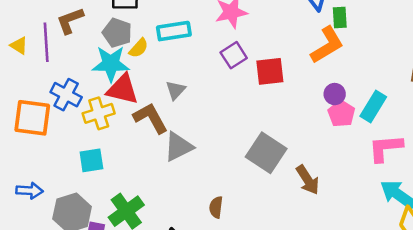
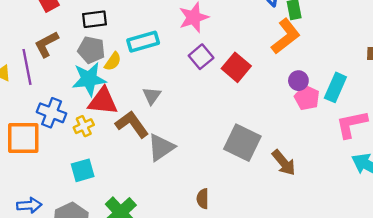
red square: (270, 71) -> (236, 67), turned -36
yellow cross: (99, 113) -> (84, 126), size x0.7

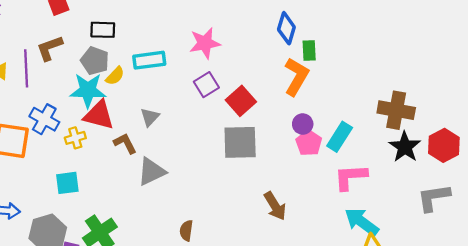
orange L-shape: (286, 36) -> (296, 77), turned -30
brown L-shape: (132, 124) -> (125, 143), size x0.7
gray square: (242, 143) -> (240, 142), moved, turned -36

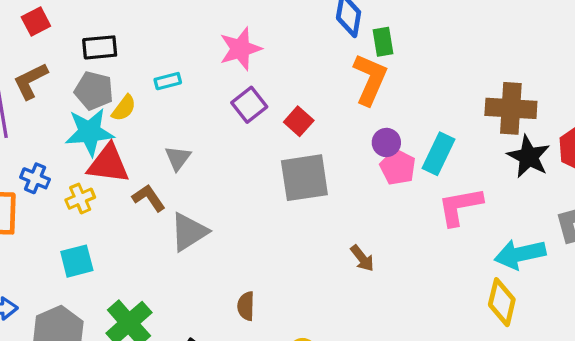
cyan rectangle: (149, 60) -> (168, 81), size x0.6
red square: (241, 101) -> (299, 121), size x0.7
blue cross: (44, 119) -> (35, 178), size x0.7
brown arrow: (275, 206) -> (362, 258), size x0.7
cyan arrow: (362, 222) -> (520, 254), moved, turned -42

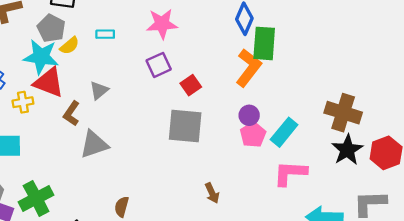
green rectangle: (383, 42) -> (264, 43), size x1.6
brown L-shape: (149, 198) -> (71, 113), turned -125

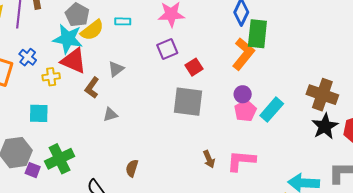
yellow semicircle: (69, 46) -> (92, 30), size x1.4
gray triangle: (94, 144) -> (110, 115), size x0.6
pink L-shape: (290, 173) -> (241, 161), moved

